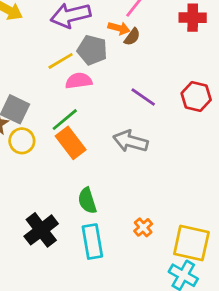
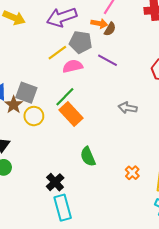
purple line: (143, 97) -> (107, 60), moved
gray arrow: (130, 141) -> (128, 108), moved, size x0.7
black cross: (41, 230) -> (55, 182), size x0.7
cyan rectangle: (92, 242) -> (63, 208), moved

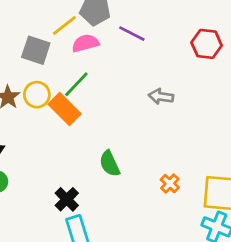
gray square: (26, 93) -> (36, 50), moved
orange rectangle: (71, 114) -> (65, 109), moved
yellow circle: (34, 116) -> (37, 95), moved

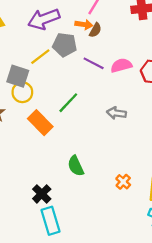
pink semicircle: (85, 43) -> (121, 65), moved
green line: (76, 84) -> (68, 103), moved
yellow circle: (37, 95) -> (22, 92), moved

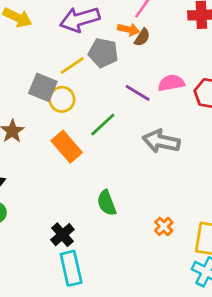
purple line: (94, 63) -> (138, 93), moved
yellow circle: (22, 92) -> (62, 99), moved
gray arrow: (116, 113) -> (161, 141), size x1.5

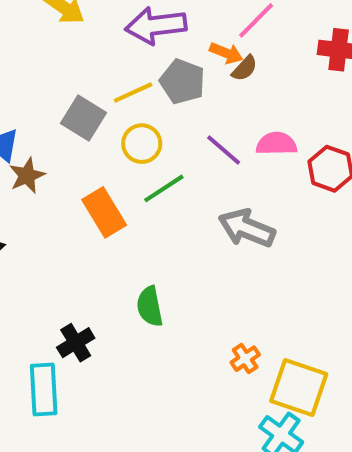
yellow circle: (62, 99) -> (142, 144), moved
orange cross: (164, 226) -> (245, 359), moved
cyan rectangle: (71, 268) -> (44, 389), moved

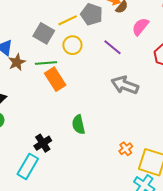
pink semicircle: (276, 144) -> (140, 27), moved, turned -48
green line: (164, 188) -> (46, 63), moved, turned 30
cyan rectangle: (44, 389) -> (28, 166), turned 35

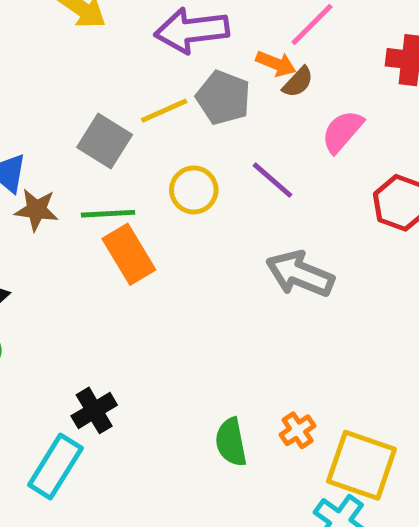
yellow circle: (72, 45) -> (194, 190), moved
brown star: (17, 62) -> (36, 210), turned 30
green semicircle: (78, 125) -> (231, 442), moved

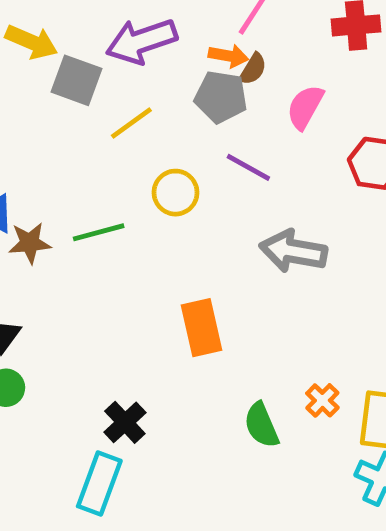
gray pentagon: (223, 98) -> (221, 97), moved
gray square: (105, 141) -> (76, 80), moved
orange rectangle: (129, 254) -> (201, 328), moved, turned 30

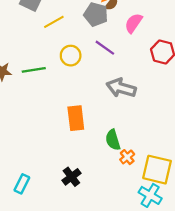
black cross: (125, 422) -> (71, 177), moved
green semicircle: (261, 425) -> (113, 140), moved
cyan rectangle: (99, 484) -> (22, 184), size x0.7

